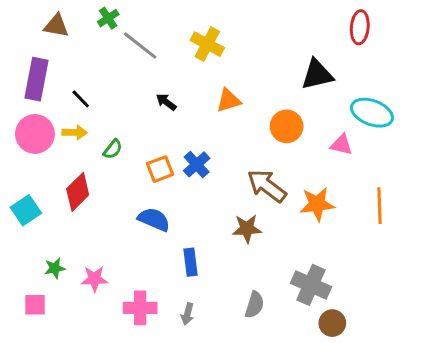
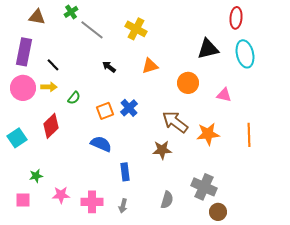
cyan ellipse: (372, 113) -> (245, 54), moved, turned 56
pink star: (94, 279) -> (61, 195), moved

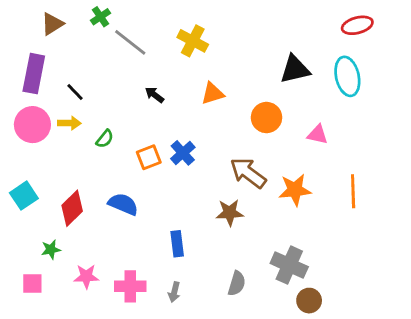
brown triangle: (37, 17) -> (52, 24), turned -42
red ellipse: (236, 18) -> (357, 25), moved, turned 70
red diamond: (51, 126) -> (72, 208), moved
blue semicircle: (101, 144) -> (123, 204), moved

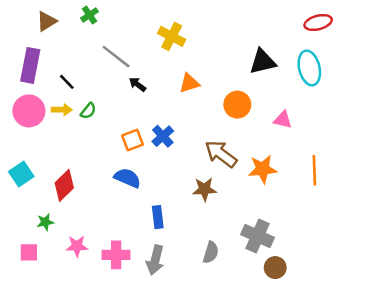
gray line: (130, 42) -> (116, 57), moved
green semicircle: (105, 139) -> (88, 111), moved
blue semicircle: (123, 204) -> (127, 178), moved
gray arrow: (174, 292) -> (155, 260), size x1.6

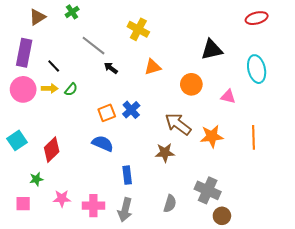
cyan ellipse: (309, 68) -> (257, 69), moved

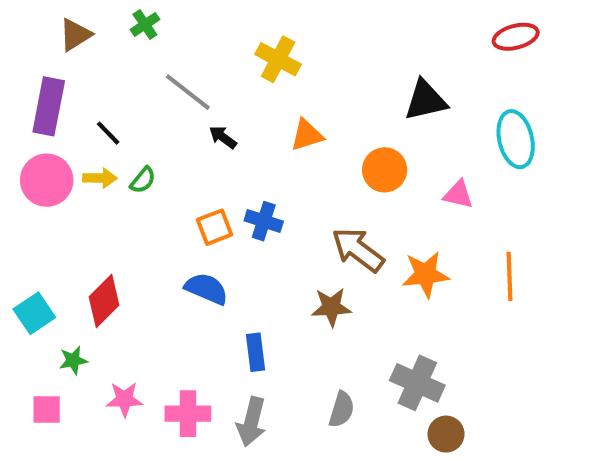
blue cross: (131, 110) -> (264, 221), turned -30
cyan square: (17, 140) -> (34, 313), moved

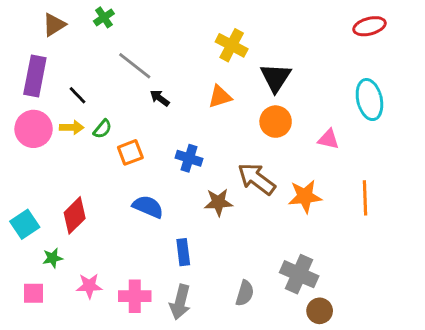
yellow cross: (278, 59) -> (232, 45), moved
black triangle: (426, 100) -> (276, 78), moved, turned -44
orange square: (215, 227) -> (130, 152), moved
brown star: (331, 307) -> (218, 202), moved

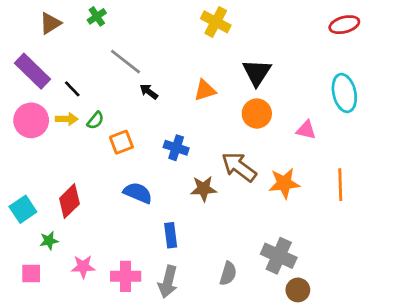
yellow cross: (232, 45) -> (216, 22), moved
purple rectangle: (35, 76) -> (33, 71), turned -57

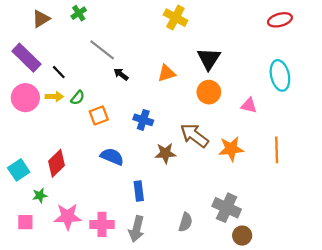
pink star: (83, 267) -> (68, 217), size x1.4

